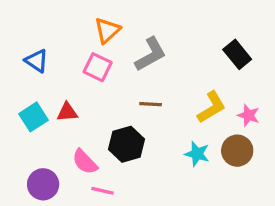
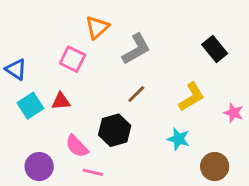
blue triangle: (37, 61) -> (16, 69), moved
pink square: (98, 67) -> (72, 59), moved
brown line: (151, 104) -> (136, 94), turned -48
pink star: (248, 115) -> (233, 113), moved
brown circle: (237, 151) -> (215, 167), moved

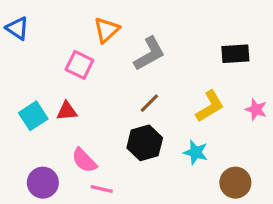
black rectangle: (215, 49) -> (235, 54), turned -55
blue triangle: (16, 69) -> (17, 28), moved
pink star: (233, 113) -> (256, 109), moved
black hexagon: (115, 130) -> (145, 143), moved

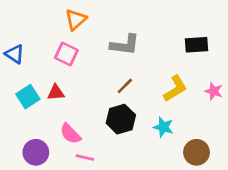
blue triangle: (17, 28) -> (15, 54), moved
orange triangle: (106, 30) -> (76, 20), moved
gray L-shape: (149, 54) -> (125, 45), turned 36

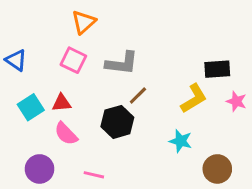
gray L-shape: (125, 45) -> (122, 63), moved
black rectangle: (197, 45) -> (217, 69), moved
black hexagon: (121, 119) -> (117, 122), moved
pink semicircle: (70, 134) -> (66, 134), moved

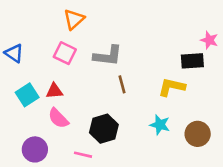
brown line: (138, 95) -> (122, 84), turned -60
yellow L-shape: (194, 98) -> (172, 87), turned -136
pink star: (236, 101) -> (209, 40), moved
black hexagon: (117, 122) -> (104, 129), moved
brown circle: (217, 169) -> (198, 134), moved

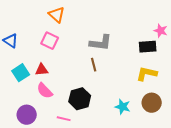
orange triangle: (74, 19) -> (57, 15), turned -36
gray L-shape: (108, 56) -> (101, 43), moved
yellow L-shape: (172, 87) -> (147, 74), moved
cyan star: (160, 125) -> (123, 107), moved

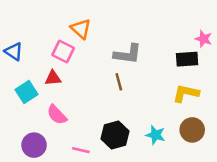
orange triangle: (57, 15) -> (81, 29), moved
red triangle: (42, 70) -> (53, 78), moved
black hexagon: (80, 99) -> (115, 135), moved

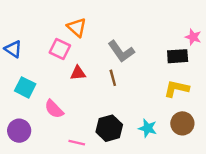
gray L-shape: (128, 54) -> (121, 51), turned 48
red triangle: (53, 78) -> (78, 73), moved
cyan square: (26, 92) -> (25, 87), turned -30
purple circle: (34, 145) -> (19, 131), moved

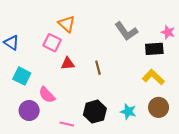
gray L-shape: (121, 51) -> (126, 31), moved
yellow L-shape: (176, 89) -> (153, 77), turned 30
purple circle: (19, 131) -> (29, 111), moved

